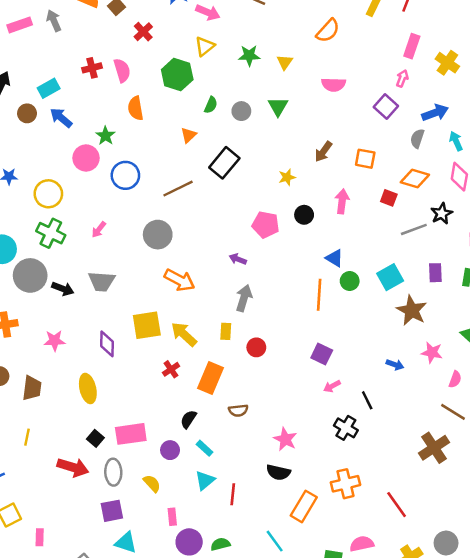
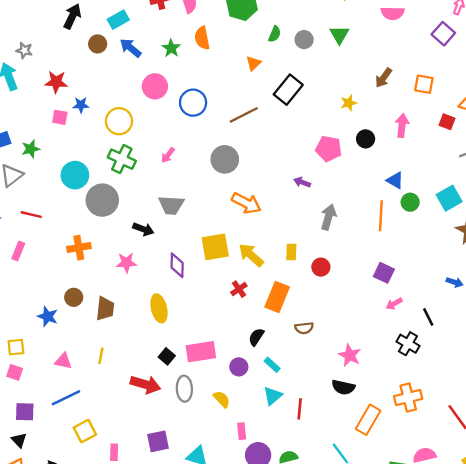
green star: (106, 136) -> (171, 48), moved
black arrow: (63, 289) -> (143, 229), moved
gray arrow: (244, 298) -> (328, 217), moved
purple square: (112, 511) -> (158, 441), moved

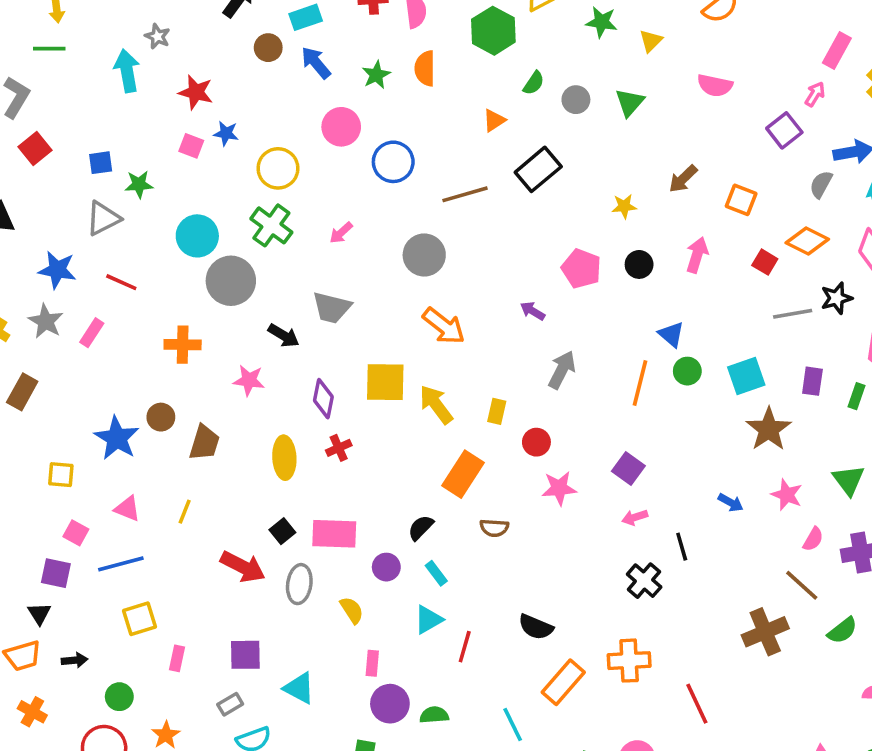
red cross: (239, 289) -> (339, 448), moved
blue star: (48, 316) -> (117, 438), size x1.4
pink star: (350, 355) -> (559, 488), moved, turned 30
pink square: (15, 372) -> (76, 533), moved

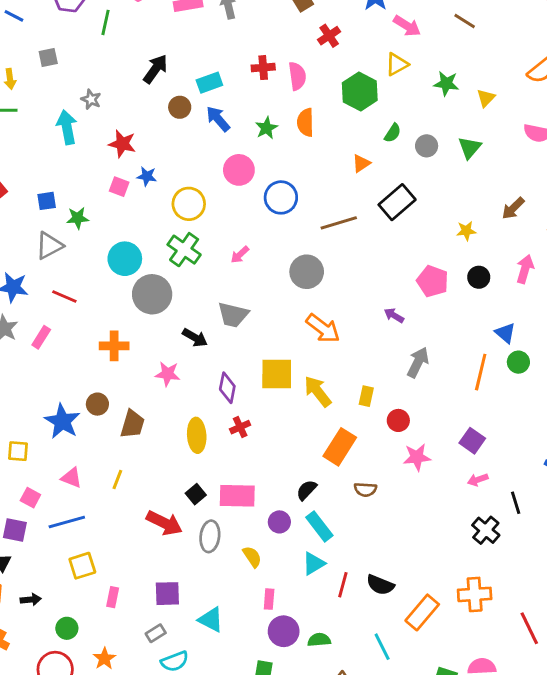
cyan rectangle: (436, 573) -> (319, 526), size x1.5
black semicircle: (536, 627) -> (380, 585), moved

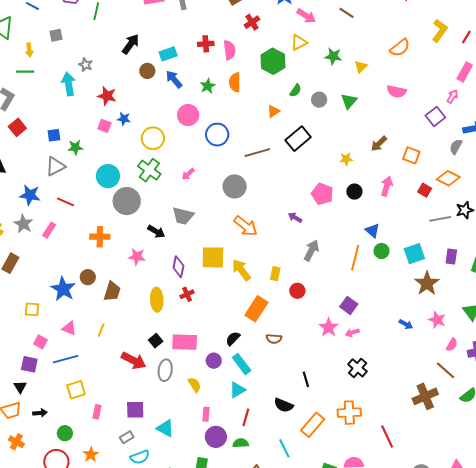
pink star: (417, 457) -> (329, 327), moved, turned -30
black line: (516, 503) -> (306, 379), moved
red line: (343, 585) -> (246, 417), moved

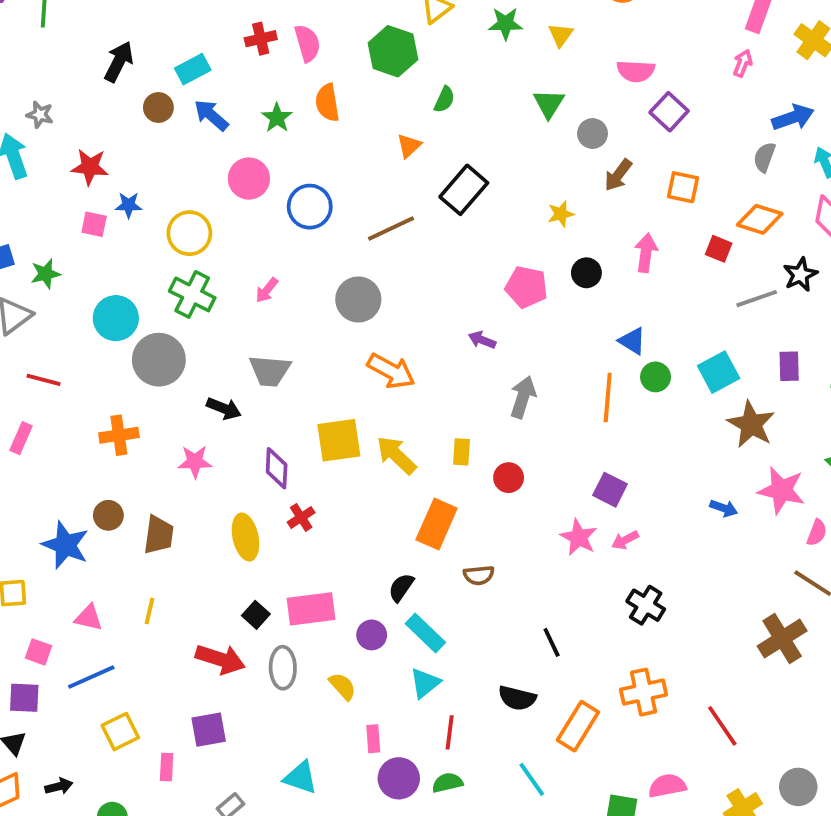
gray circle: (319, 100) -> (592, 134), moved
purple square: (435, 117) -> (669, 112), moved
pink star: (437, 320) -> (781, 490), size x1.4
purple square: (135, 410) -> (209, 730), moved

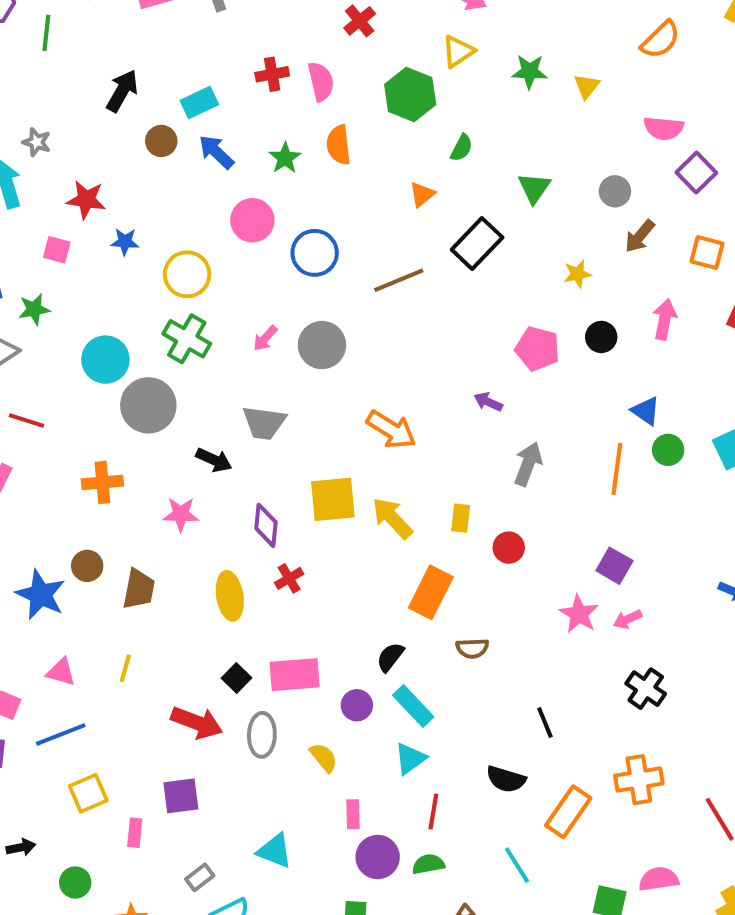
green triangle: (549, 104) -> (534, 188), moved
pink square: (94, 224) -> (57, 250), moved
gray circle: (358, 299) -> (322, 345), moved

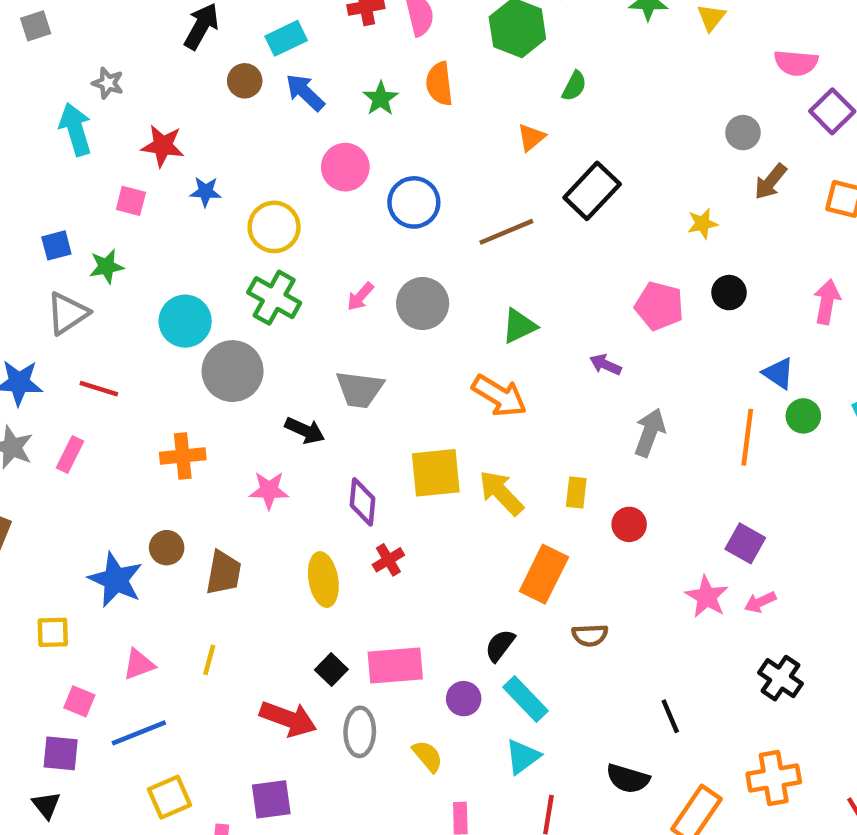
green triangle: (534, 188) -> (519, 326), moved, turned 30
pink arrow: (665, 319) -> (827, 302), moved
pink triangle: (61, 672) -> (139, 664), turned -36

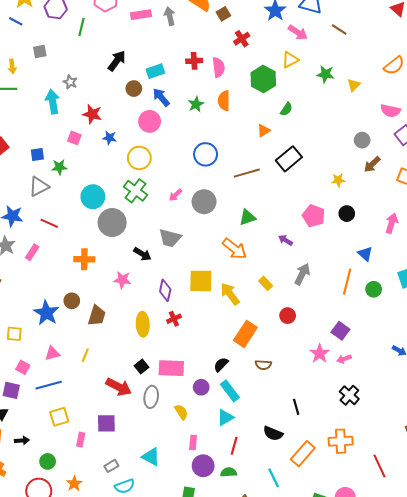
pink circle: (345, 167) -> (150, 121), moved
green circle: (803, 416) -> (374, 289), moved
yellow rectangle: (576, 492) -> (266, 283), moved, turned -56

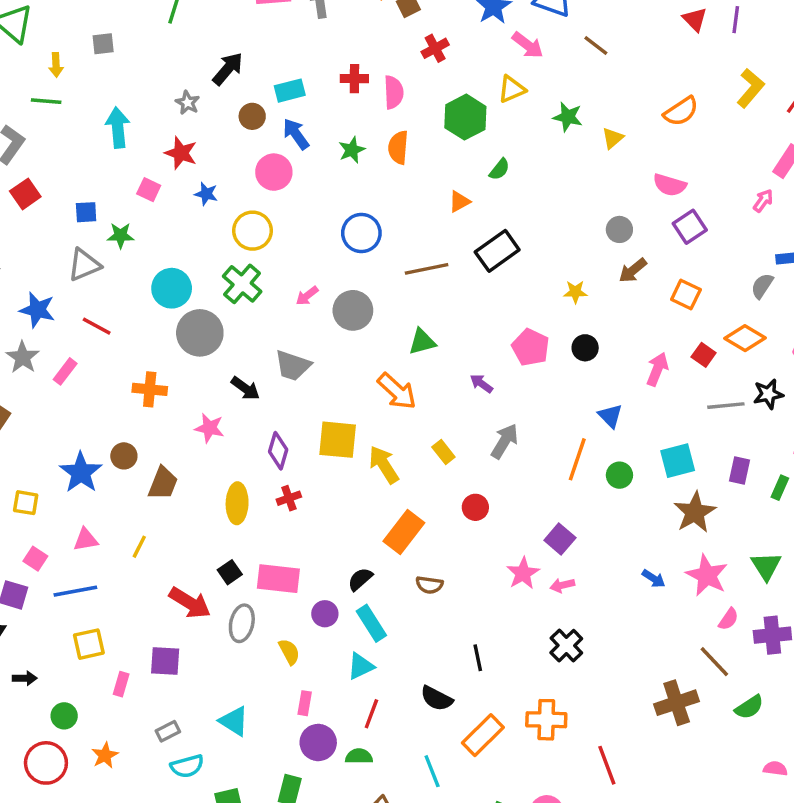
gray star: (70, 82) -> (187, 103), moved

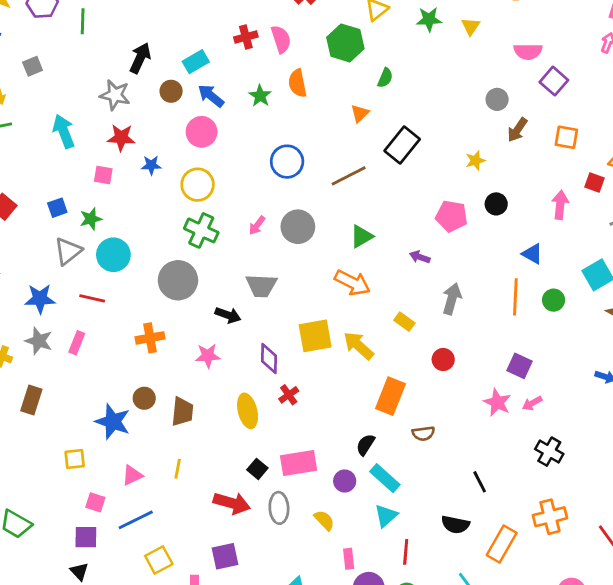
gray star: (187, 103) -> (115, 95), size x1.5
cyan circle: (172, 288) -> (113, 255), moved

